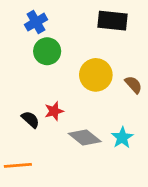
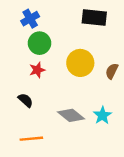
brown semicircle: (133, 85) -> (112, 71), turned -112
red star: (54, 111) -> (37, 70), moved
orange line: (18, 165) -> (31, 139), moved

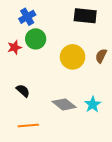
red star: (37, 70) -> (14, 47), moved
brown semicircle: (112, 71) -> (101, 56), moved

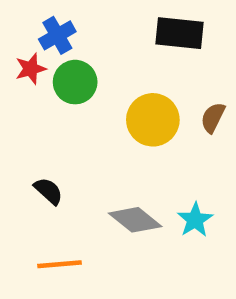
red star: (14, 47) -> (31, 69), moved

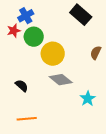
black rectangle: (180, 33) -> (81, 15), turned 35
yellow circle: (153, 120) -> (53, 54), moved
gray diamond: (135, 220) -> (61, 80), moved

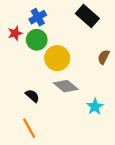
blue cross: (26, 16) -> (38, 17), moved
black semicircle: (22, 86) -> (32, 96), moved
orange line: (27, 119) -> (29, 128), turned 66

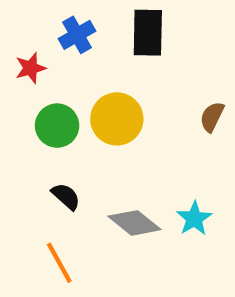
black rectangle: (87, 16) -> (148, 33), moved, turned 50
green circle: (37, 40) -> (57, 126), moved
gray diamond: (66, 86) -> (135, 223), moved

